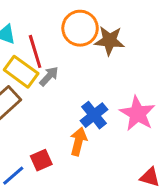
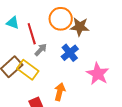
yellow rectangle: (21, 72) -> (28, 70), moved
blue cross: (94, 115) -> (70, 53), moved

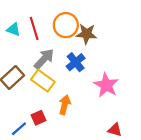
red line: (32, 34) -> (34, 28), moved
gray arrow: (41, 50) -> (44, 59), size x1.5
yellow rectangle: (28, 70) -> (43, 81), moved

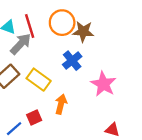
gray arrow: (44, 59) -> (21, 44), moved

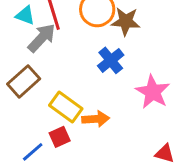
yellow rectangle: (39, 80) -> (66, 107), moved
orange arrow: (61, 104) -> (96, 119), turned 72

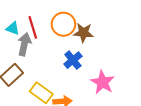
gray arrow: (42, 38) -> (24, 44), turned -30

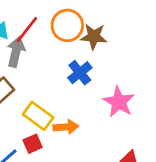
red line: (33, 27) -> (27, 30), turned 55

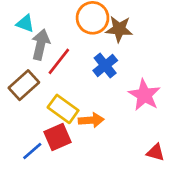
red line: (27, 30) -> (59, 61), moved
red square: (33, 144) -> (57, 137), size x1.4

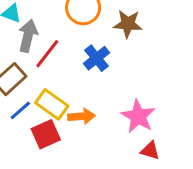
brown star: (119, 29) -> (128, 24), moved
pink star: (144, 95) -> (138, 116), moved
blue line: (32, 151) -> (20, 110), moved

